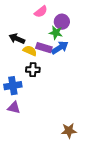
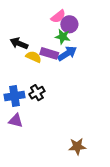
pink semicircle: (41, 12) -> (58, 16), moved
black cross: (33, 70) -> (37, 93), moved, turned -32

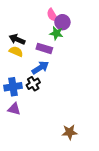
pink semicircle: (58, 16) -> (52, 15), turned 96
blue arrow: (67, 53) -> (40, 68), moved
yellow semicircle: (34, 57) -> (16, 51), moved

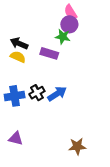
pink semicircle: (52, 15) -> (71, 12), moved
blue arrow: (40, 68) -> (57, 94), moved
purple triangle: (14, 109) -> (16, 139), moved

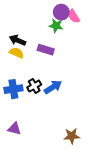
pink semicircle: (71, 12) -> (74, 16), moved
purple circle: (69, 24) -> (61, 12), moved
green star: (63, 37) -> (56, 26), moved

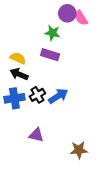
green star: (56, 26) -> (52, 33), moved
black arrow: (18, 40) -> (19, 74), moved
purple triangle: (14, 129) -> (36, 135), moved

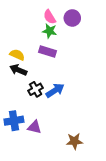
purple circle: (67, 13) -> (72, 18), moved
pink semicircle: (81, 18) -> (50, 17), moved
blue cross: (14, 98) -> (14, 121), moved

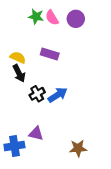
green star: (50, 31) -> (36, 17), moved
black arrow: (18, 70) -> (19, 73), turned -140
blue cross: (14, 121) -> (14, 146), moved

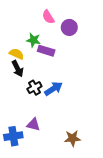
green star: (36, 17) -> (33, 40), moved
purple circle: (76, 19) -> (69, 27), moved

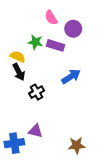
purple rectangle: (46, 51) -> (55, 45), moved
blue arrow: (53, 89) -> (71, 77), moved

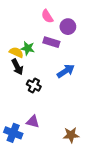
green star: (35, 42) -> (28, 48), moved
black cross: (37, 92) -> (34, 85), turned -32
blue cross: (14, 143) -> (13, 133), turned 30

